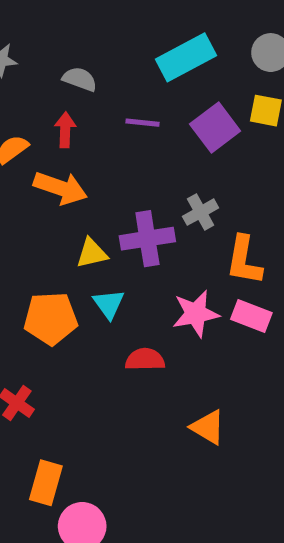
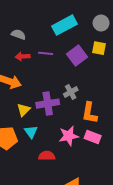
red arrow: (65, 130) -> (23, 56), moved, turned -96
yellow triangle: (92, 253) -> (24, 110), turned -32

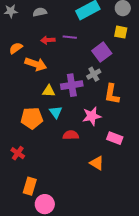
gray semicircle: (18, 35) -> (40, 12), moved, turned -32
purple square: (77, 55) -> (102, 52), moved
yellow triangle: (24, 110) -> (49, 91), turned 48
pink rectangle: (93, 137) -> (115, 138), moved

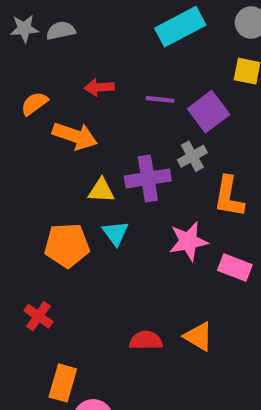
gray semicircle: (40, 12) -> (61, 31), moved
purple line: (70, 37) -> (160, 99), moved
red semicircle: (71, 135) -> (146, 340), moved
pink rectangle: (115, 138) -> (235, 268), moved

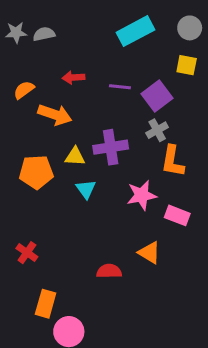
gray cross: (192, 156) -> (157, 130), moved
orange pentagon: (67, 245) -> (36, 172), moved
orange triangle: (198, 336) -> (149, 253), moved

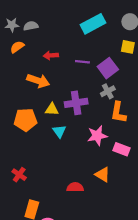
orange semicircle: (24, 90) -> (17, 47), moved

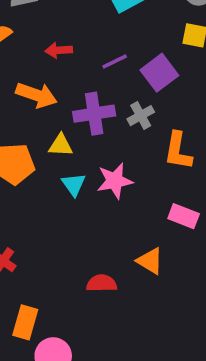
purple line: (82, 62) -> (115, 61), turned -32
gray cross: (108, 91) -> (141, 116), moved
purple cross: (76, 103) -> (94, 114), moved
pink star: (97, 136) -> (115, 181), moved

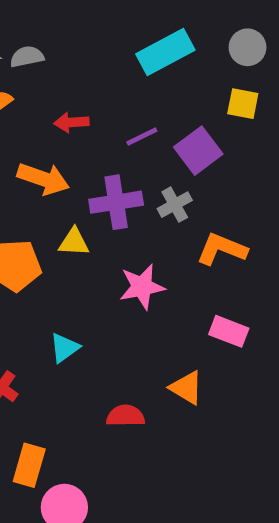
orange L-shape: (178, 151) -> (222, 249), turned 102
cyan triangle: (74, 184) -> (64, 348), moved, turned 30

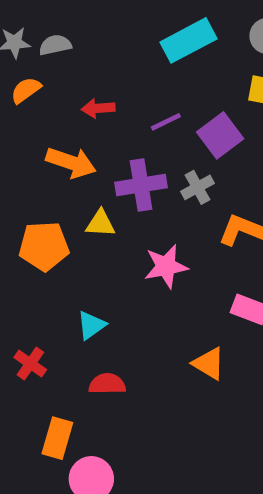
red semicircle: (125, 416) -> (107, 384), moved

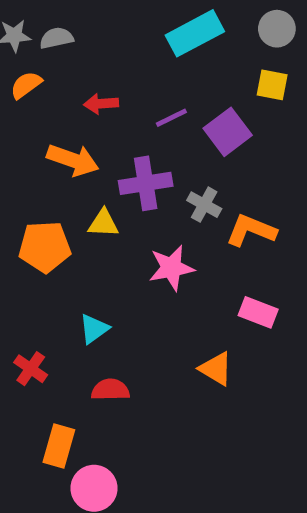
gray cross: (198, 187) -> (204, 205), moved, turned -32

